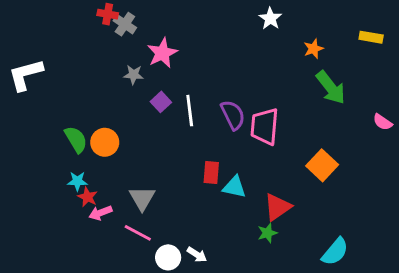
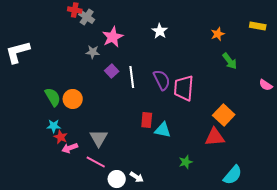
white star: (270, 18) -> (160, 31), moved
green arrow: (331, 88) -> (230, 61), size x0.7
red triangle: (277, 207) -> (215, 137), moved, turned 30

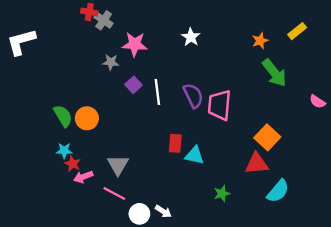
yellow rectangle: (258, 26) -> (297, 31), moved, turned -49
pink star: (113, 37) -> (135, 44), turned 30
white L-shape: (18, 52) -> (21, 42), moved
green arrow: (230, 61) -> (274, 73), size x1.4
cyan semicircle: (233, 175) -> (278, 191), moved

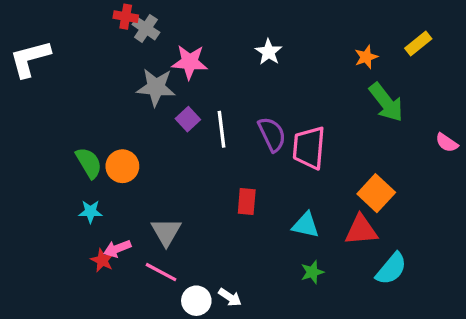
gray star: (111, 62) -> (156, 87), size x1.6
cyan triangle: (194, 155) -> (306, 225), moved
red star: (73, 164) -> (102, 260), moved

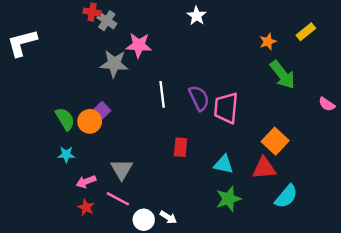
white star: (269, 52) -> (197, 16), moved
purple square: (188, 119) -> (102, 110), moved
red star: (102, 260) -> (86, 207), moved
green star: (312, 272) -> (228, 199), size x1.5

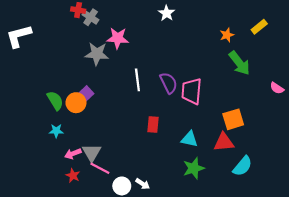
orange square: (275, 141) -> (233, 119), turned 30
gray triangle: (122, 169) -> (92, 153), moved

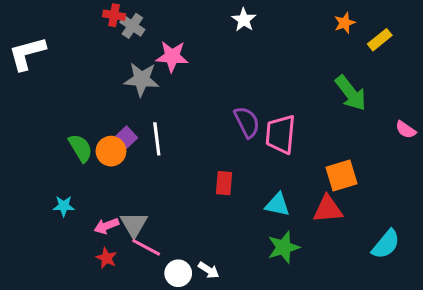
orange star: (227, 35) -> (345, 23), moved
white line: (137, 80) -> (157, 139), moved
cyan star: (56, 131) -> (64, 206), moved
cyan semicircle: (243, 166) -> (386, 244), moved

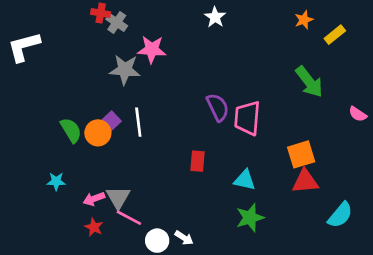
red triangle: (328, 209) -> (305, 181), moved

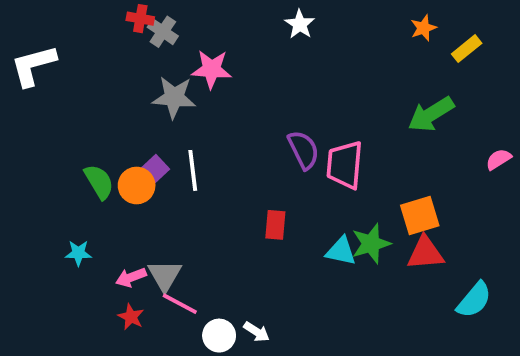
green arrow: (309, 82) -> (431, 114), turned 96
pink semicircle: (358, 114) -> (499, 159), turned 114
green star: (250, 218) -> (371, 244), moved

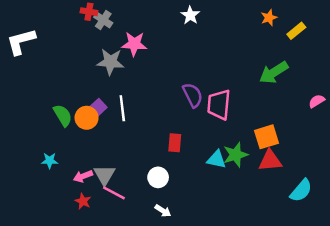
white circle: (219, 336) -> (158, 177), moved

